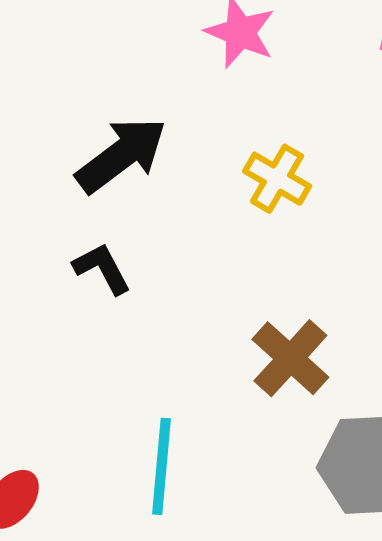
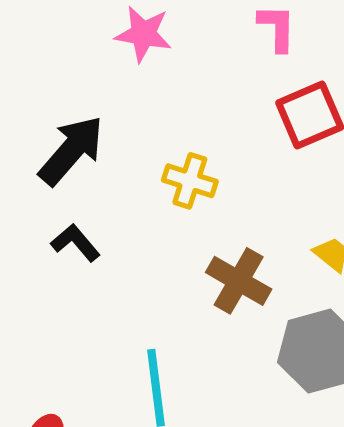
yellow cross: (277, 179) -> (190, 181), moved

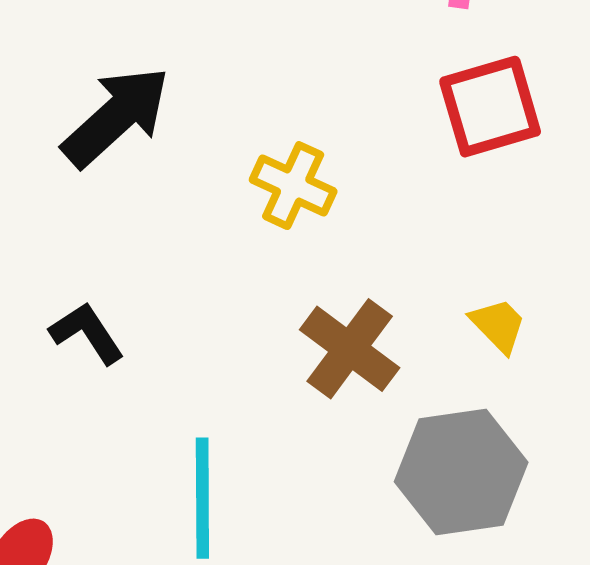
black L-shape: (75, 243) -> (87, 333), moved

